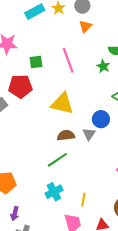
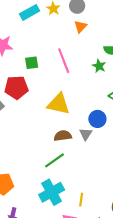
cyan cross: (54, 192) -> (52, 192), size x1.4

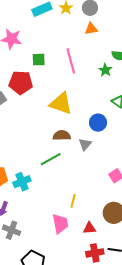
orange triangle: (80, 26) -> (91, 29), turned 32
gray triangle: (86, 134) -> (85, 144), moved
cyan cross: (52, 192) -> (22, 182), moved, size x0.7

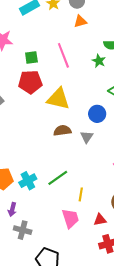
red pentagon: (21, 83) -> (30, 82), moved
green line: (51, 159) -> (58, 178), moved

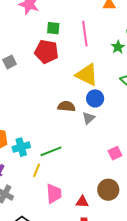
yellow triangle: (58, 99) -> (87, 75), moved
blue circle: (97, 114) -> (95, 98), moved
yellow line: (81, 194) -> (37, 170), moved

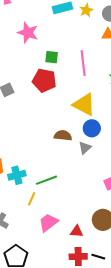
pink trapezoid: (54, 194) -> (48, 223), turned -125

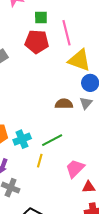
pink line: (83, 63) -> (67, 33), moved
brown semicircle: (63, 136) -> (64, 104), moved
pink trapezoid: (48, 223) -> (75, 168), moved

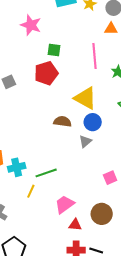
pink line: (67, 33) -> (95, 56), moved
red pentagon: (37, 42) -> (46, 73), turned -30
brown semicircle: (64, 104) -> (62, 122), moved

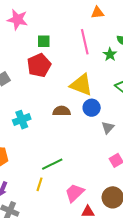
gray triangle: (85, 141) -> (108, 127), moved
cyan cross: (17, 167) -> (22, 120), moved

